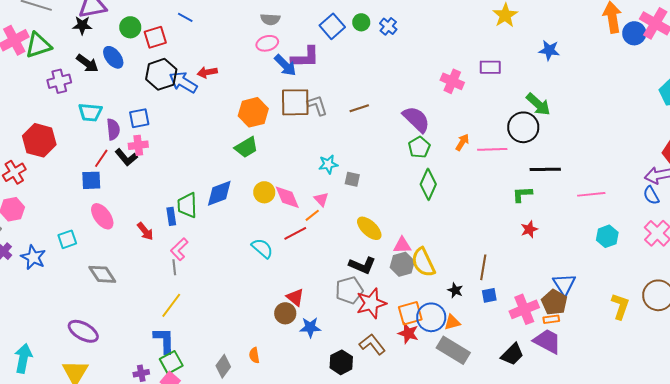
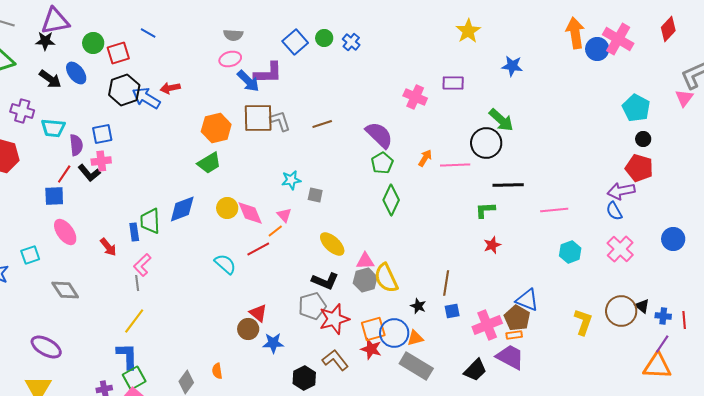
purple cross: (59, 81) -> (22, 111), moved, turned 30
blue triangle: (564, 284) -> (527, 300), turned -35

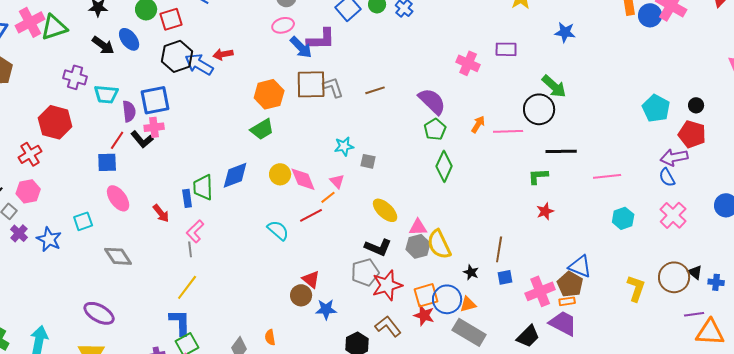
cyan pentagon: (636, 108) -> (656, 108), moved
blue square: (102, 134) -> (155, 100), size x1.4
purple line: (662, 344) -> (694, 314), moved, turned 48

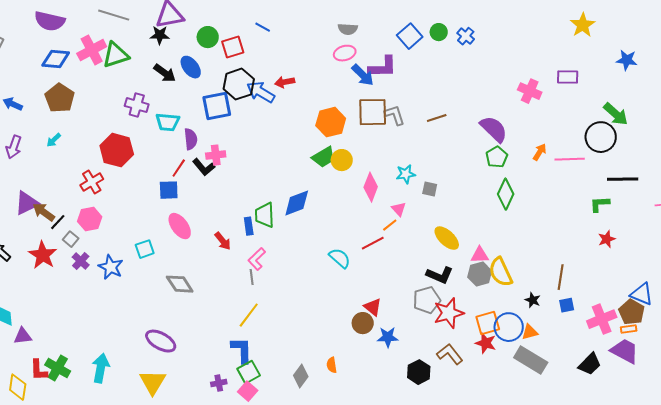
blue square: (155, 100) -> (217, 106), moved
yellow circle: (280, 174) -> (342, 160), moved
pink diamond: (303, 179) -> (371, 187), moved, turned 44

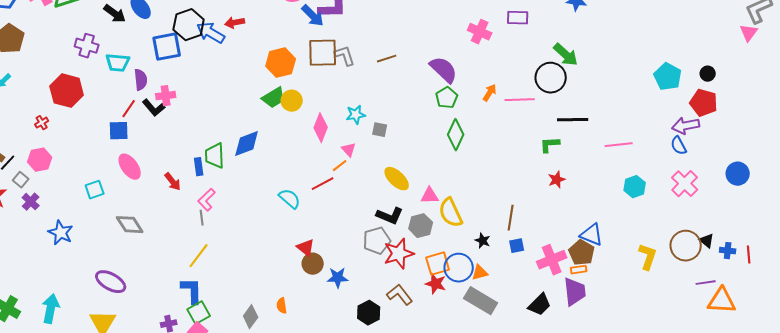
red cross: (92, 182) -> (42, 123), size x0.6
blue star: (111, 267) -> (61, 233), moved
gray hexagon: (480, 274) -> (421, 226), moved
red triangle: (373, 307) -> (306, 248), moved
purple trapezoid: (625, 351) -> (575, 292), turned 56

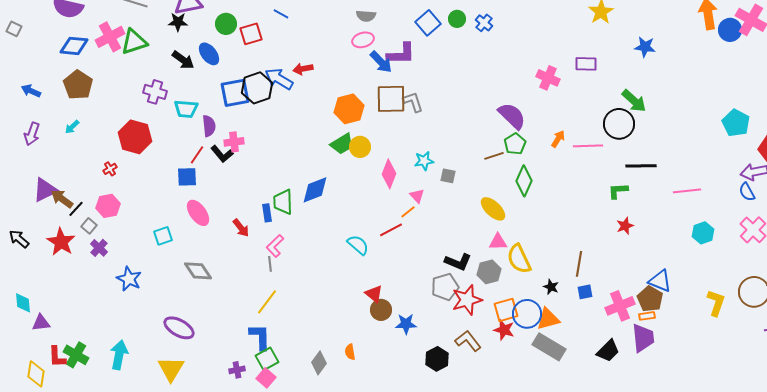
black hexagon: (189, 25) -> (257, 88), moved
brown line: (387, 59) -> (494, 156), moved
yellow ellipse: (397, 179) -> (493, 209), moved
orange triangle: (480, 273) -> (548, 319), size x1.4

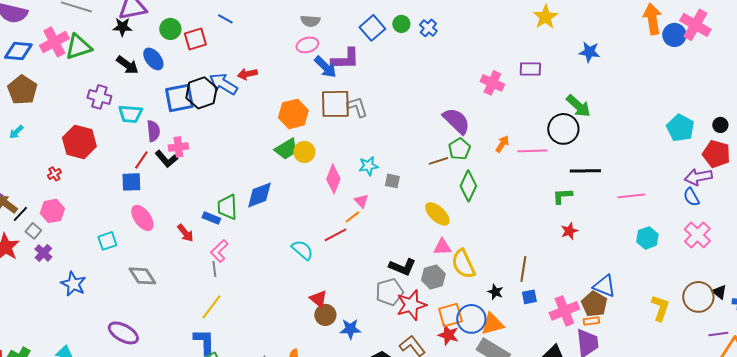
blue rectangle: (267, 213) -> (211, 218), turned -60

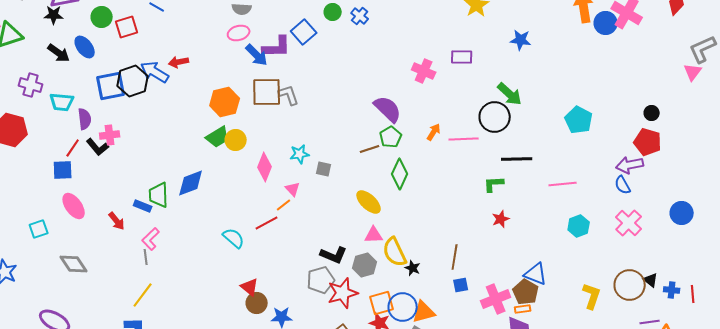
blue square: (372, 28) -> (304, 32), moved
cyan pentagon: (680, 128) -> (579, 120), moved
black star: (495, 292) -> (413, 268), moved

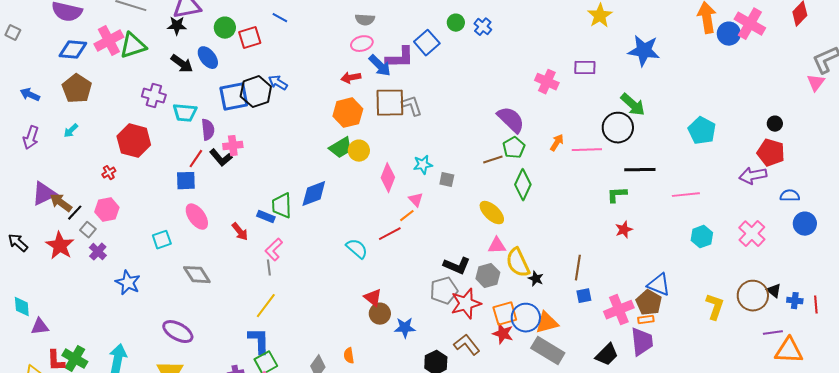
blue star: (521, 40) -> (644, 51), size x1.5
red arrow: (179, 62) -> (351, 78), moved
blue arrow: (155, 72) -> (278, 83), size x0.7
blue semicircle: (623, 185) -> (790, 196), moved, turned 120

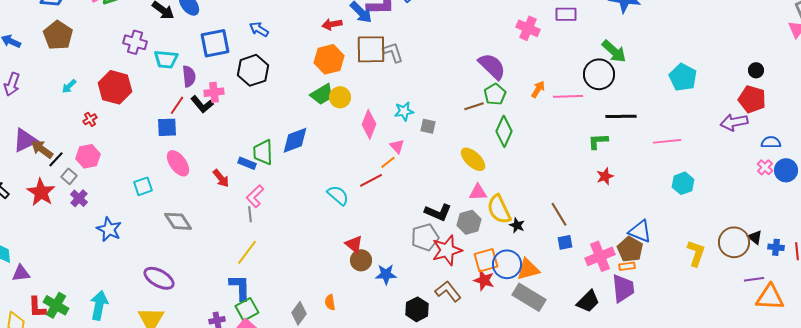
black hexagon: (256, 92) -> (253, 70), moved
cyan arrow: (71, 131) -> (69, 86), moved
pink cross: (752, 234) -> (765, 167), moved, size x0.6
brown line: (578, 268) -> (559, 214), turned -40

